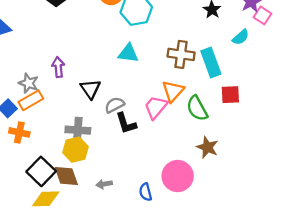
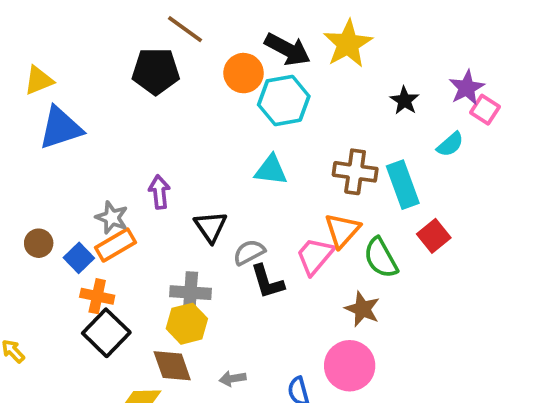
red square: (230, 95) -> (434, 236), turned -36
brown star: (207, 147) -> (362, 309), moved
black square: (41, 171) -> (106, 333), moved

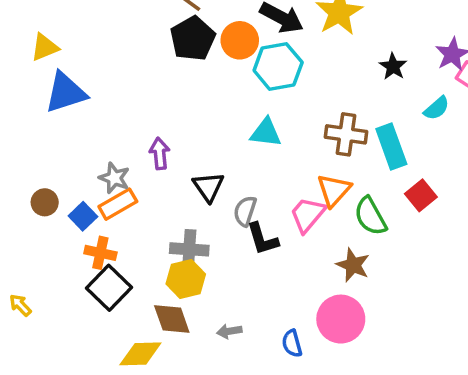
black pentagon: (156, 71) -> (193, 39), moved, turned -30
gray semicircle: (249, 252) -> (245, 211), turned -44

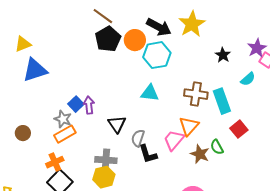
blue square: (83, 216) -> (76, 104), moved
green semicircle: (370, 216) -> (217, 147), moved, size x0.7
orange cross: (100, 253) -> (55, 162), turned -36
brown star: (353, 265) -> (200, 154), moved

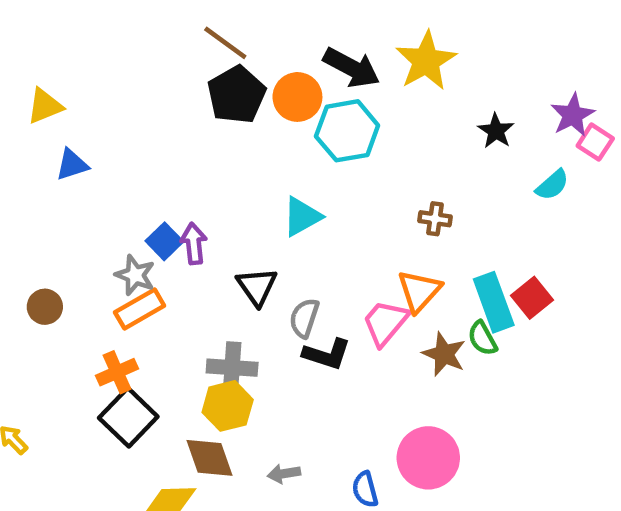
blue triangle: (35, 70) -> (72, 165), size x0.6
cyan triangle: (150, 93) -> (302, 217), moved, turned -36
brown cross: (196, 94) -> (435, 219), size x0.6
cyan rectangle: (222, 101) -> (494, 302), moved
black L-shape: (148, 154) -> (327, 354), turned -55

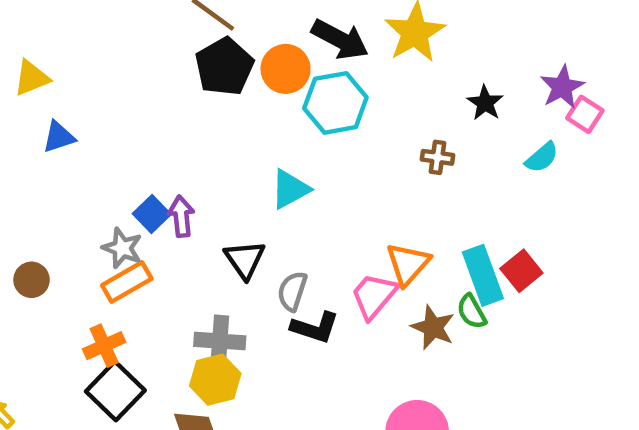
brown cross: (435, 219) -> (438, 157), moved

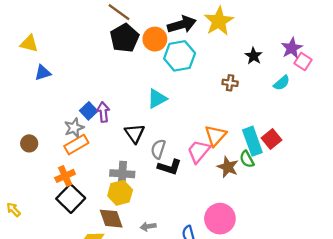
black arrow: (340, 39) -> (182, 24), turned -44
yellow triangle: (32, 78) -> (29, 44), turned 36
gray star: (122, 248) -> (74, 128), turned 30

